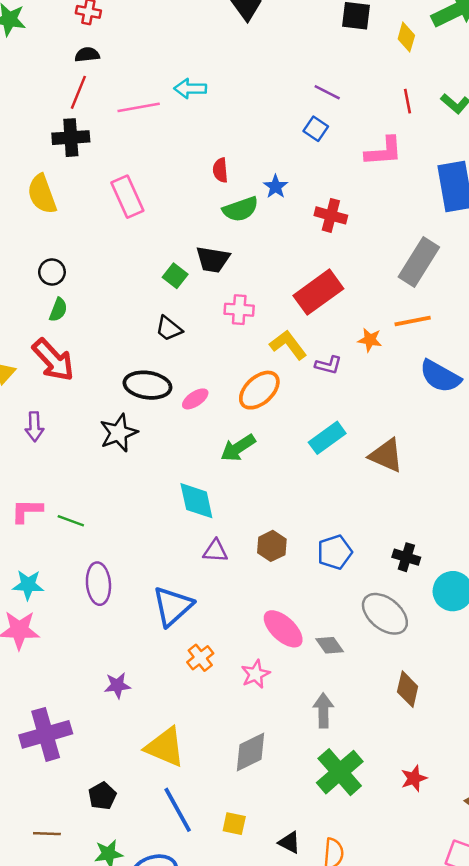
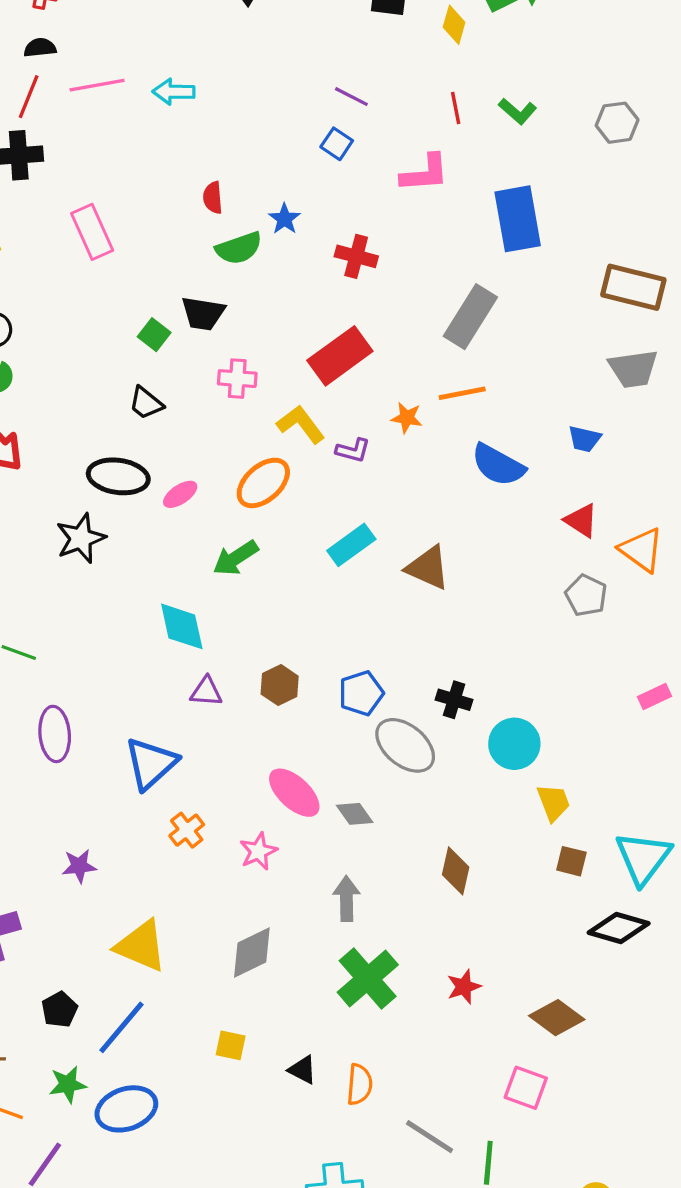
pink line: (139, 107) -> (97, 85), moved
gray ellipse: (385, 614) -> (405, 745), moved
blue line: (178, 810) -> (121, 1027), moved, turned 69

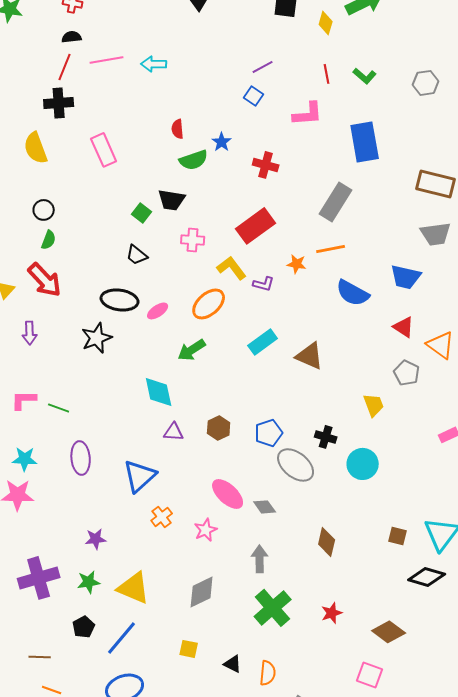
purple line: (351, 97) -> (263, 67), turned -55
blue trapezoid: (584, 439) -> (406, 277), size x1.5
yellow trapezoid: (553, 802) -> (374, 405), moved
green star: (68, 1084) -> (89, 582), moved

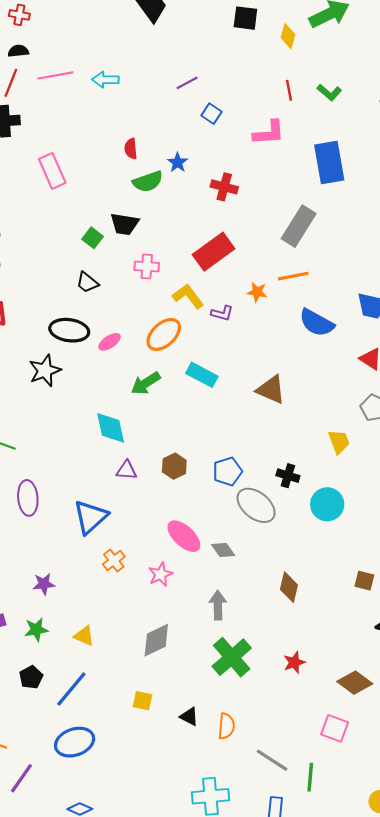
purple line: (263, 67) -> (187, 83), moved
cyan rectangle: (263, 342) -> (202, 375), moved, turned 64
yellow triangle: (134, 588) -> (84, 636), size x0.6

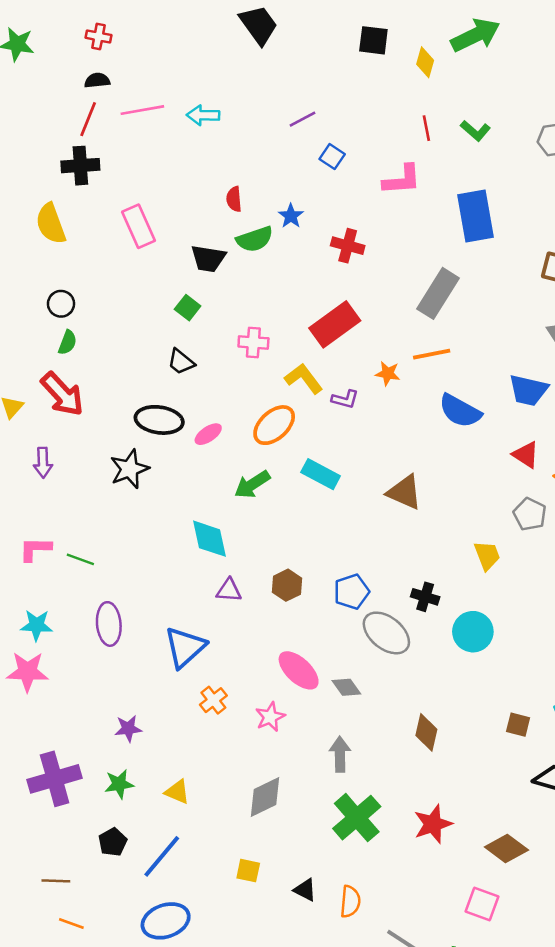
black trapezoid: (124, 224) -> (208, 259), moved
red star: (294, 662) -> (433, 824), size x1.4

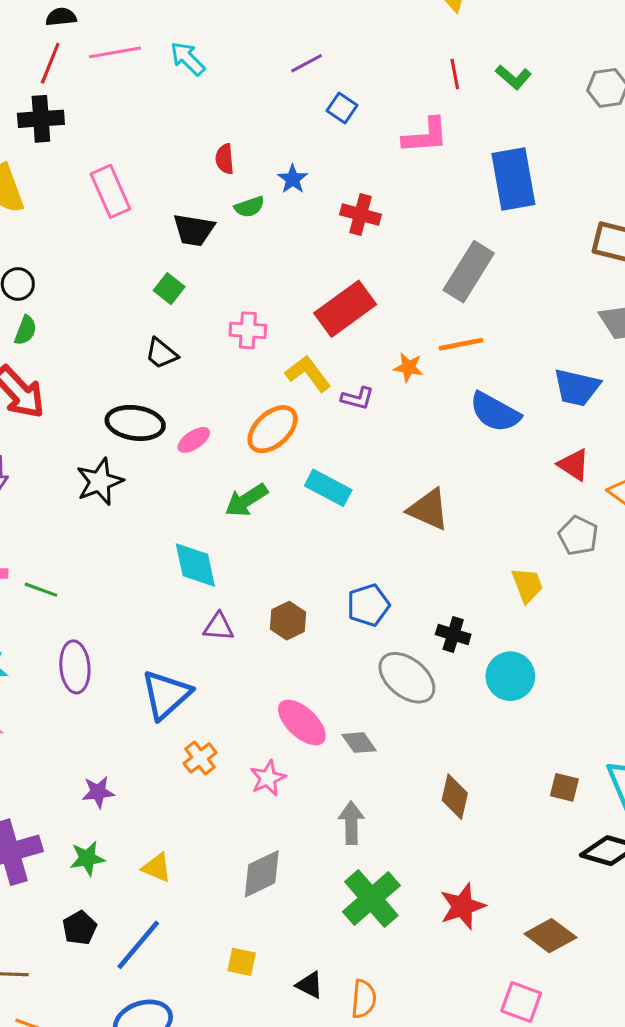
cyan arrow: (203, 115) -> (188, 59), turned 44
green semicircle: (255, 239) -> (249, 207), size x0.7
blue pentagon: (352, 592) -> (368, 605), moved

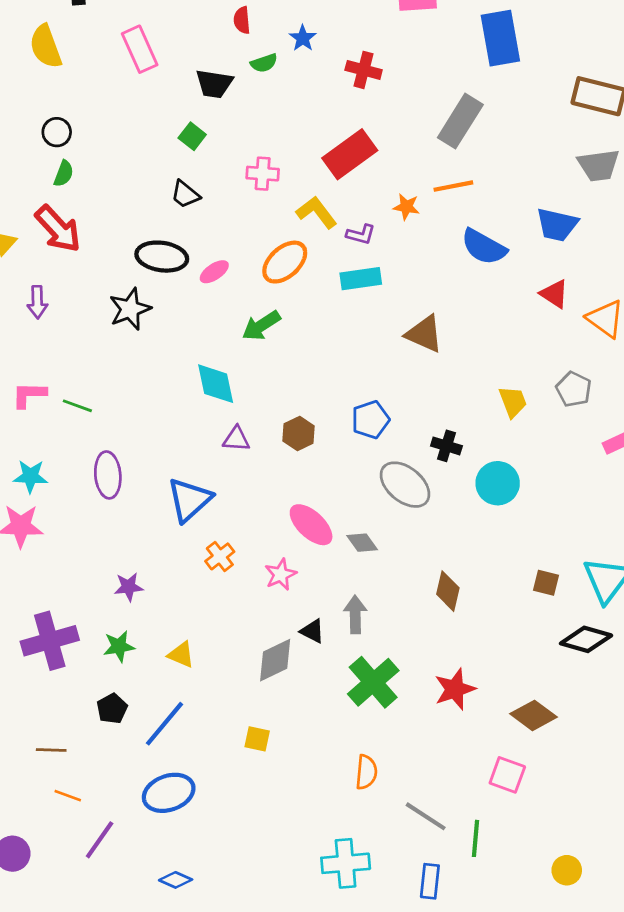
cyan rectangle: (328, 488) -> (361, 279), moved, turned -36
gray pentagon: (578, 536) -> (574, 389), moved
black triangle: (310, 985) -> (312, 631), moved

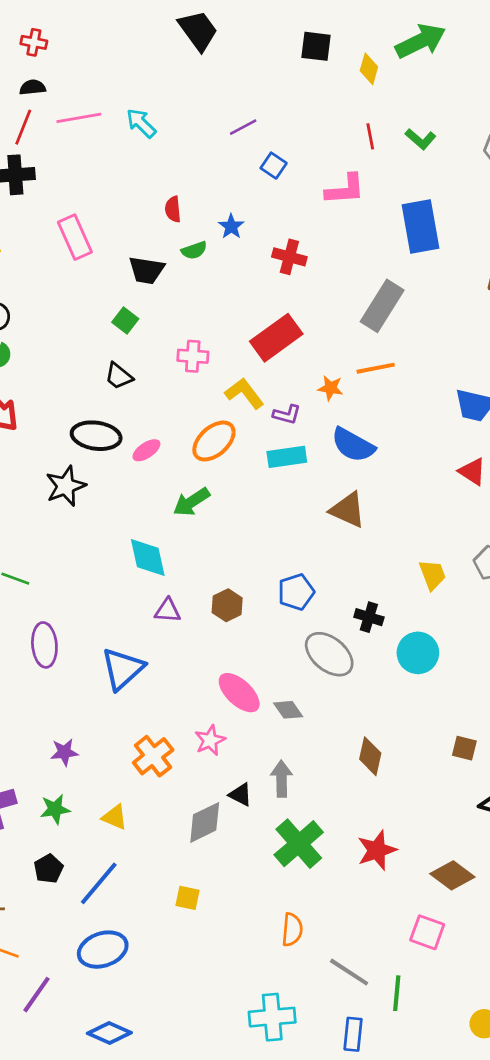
blue semicircle: (484, 247) -> (353, 445), moved
orange cross: (220, 556) -> (153, 756), moved, size x1.4
blue diamond: (176, 880) -> (109, 1033), size x1.4

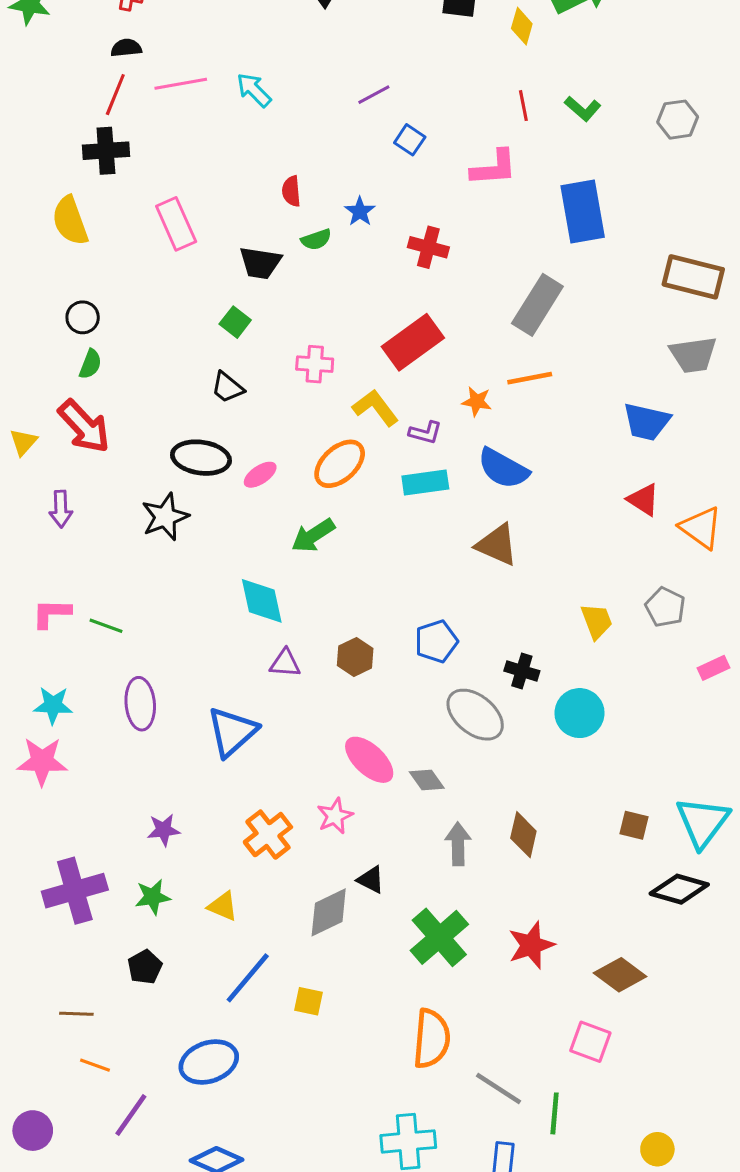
gray arrow: (282, 779) -> (458, 844), moved
blue line: (99, 883) -> (248, 978), moved
orange semicircle: (292, 930) -> (432, 1039), size x1.5

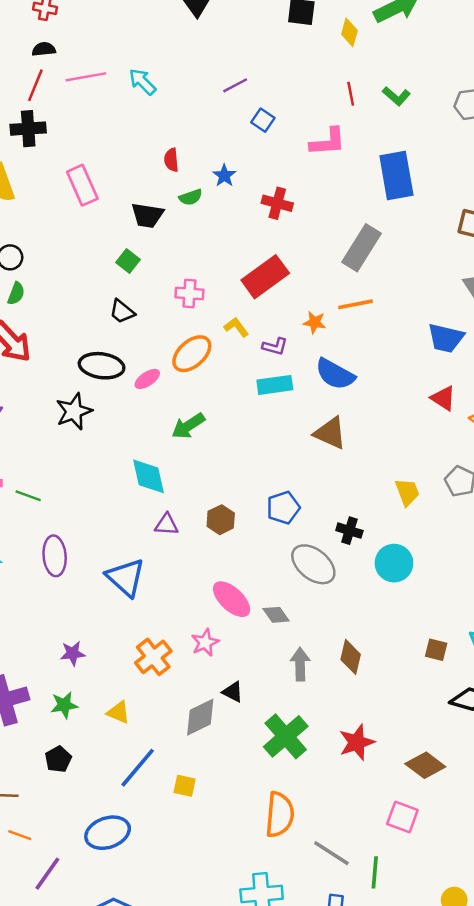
yellow L-shape: (375, 408) -> (236, 327), size x0.7
orange ellipse: (340, 464) -> (192, 354), moved
blue triangle: (232, 732) -> (126, 578), turned -36

